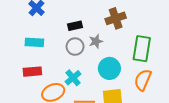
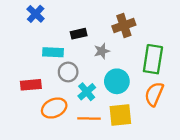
cyan rectangle: (34, 42) -> (53, 52), moved
gray circle: (75, 47) -> (68, 72), moved
cyan cross: (73, 78) -> (87, 92), moved

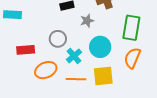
cyan rectangle: (53, 52) -> (12, 15), moved

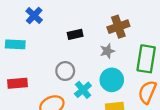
gray star: (87, 21) -> (107, 51), moved
red rectangle: (26, 50) -> (17, 83), moved

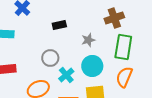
brown cross: (118, 27) -> (114, 18), moved

